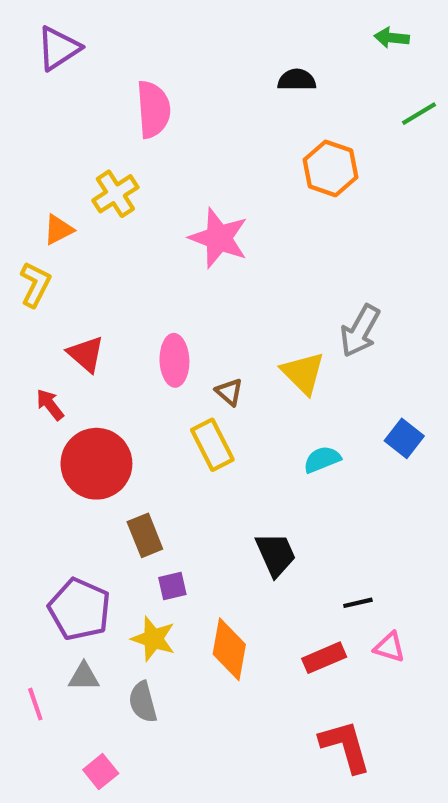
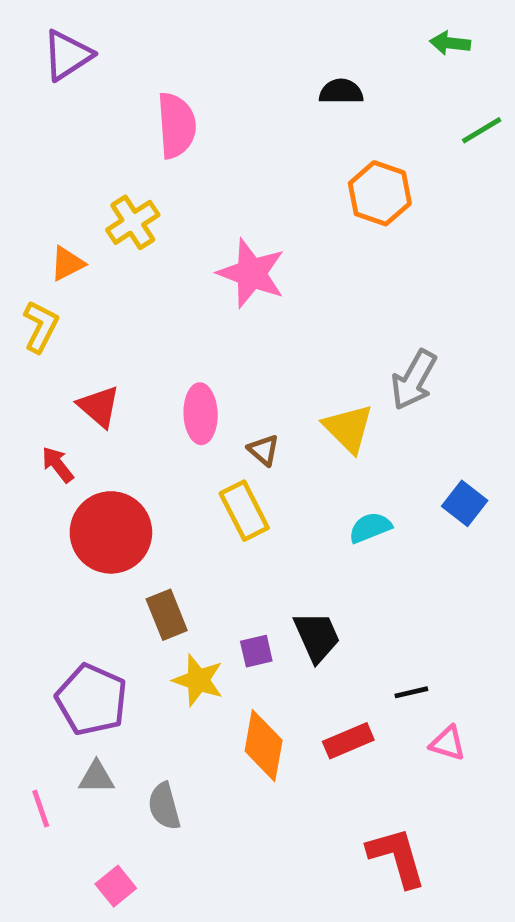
purple square: (172, 586) -> (256, 651), moved
yellow star: (153, 639) -> (198, 680), moved
red rectangle: (324, 658) -> (348, 741), moved

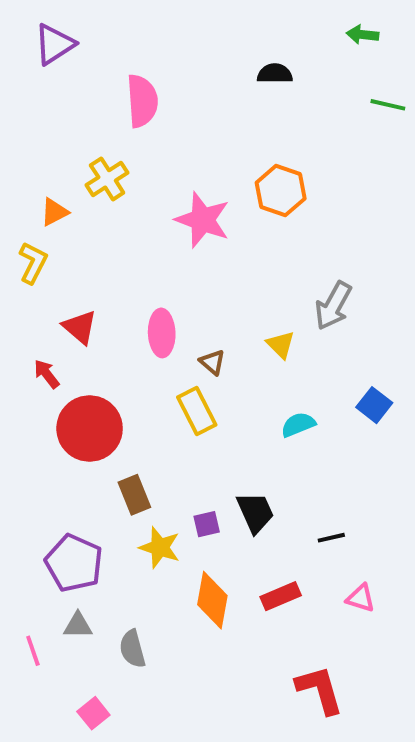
green line: (482, 130) -> (388, 105), turned 44
orange hexagon: (380, 193) -> (281, 191), moved
yellow triangle: (348, 428) -> (281, 345), size x0.7
black line: (411, 692) -> (331, 538), moved

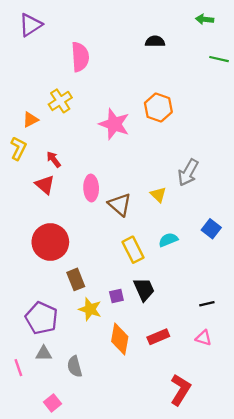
brown triangle: (212, 362) -> (120, 205), size x1.6
red arrow: (47, 374) -> (54, 159), moved
yellow rectangle: (197, 411) -> (133, 250), moved
black line: (331, 538) -> (207, 304), moved
red L-shape: (320, 690) -> (180, 390), turned 48

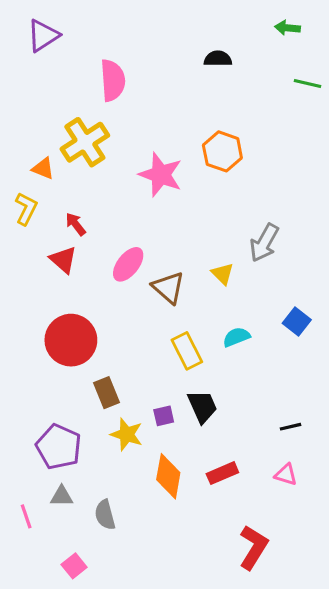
yellow cross: (60, 101) -> (85, 142), size x1.4
orange triangle: (30, 120) -> (43, 168), turned 49
pink ellipse: (91, 188) -> (128, 264), turned 40

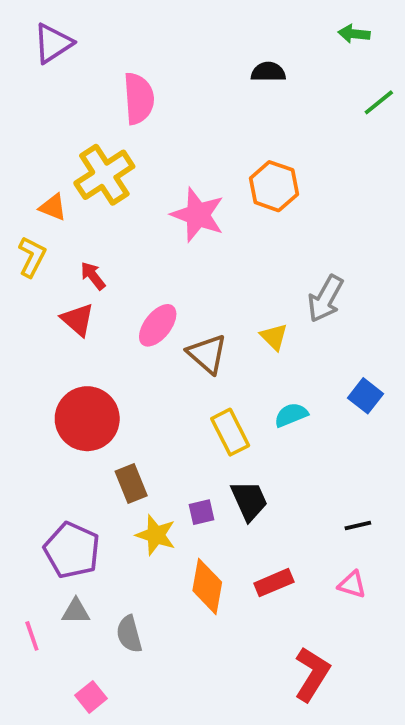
green line: (308, 83) -> (379, 102), turned -52

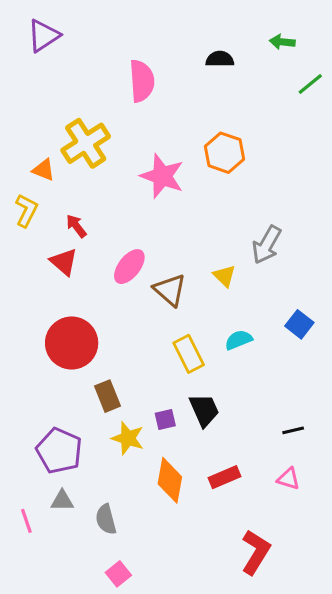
green arrow: (354, 34) -> (282, 42), moved
pink semicircle: (139, 99) -> (142, 81), moved
pink square: (91, 697) -> (118, 574), moved

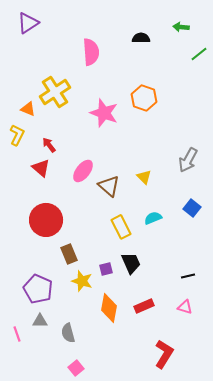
gray arrow: (267, 245) -> (188, 160), moved

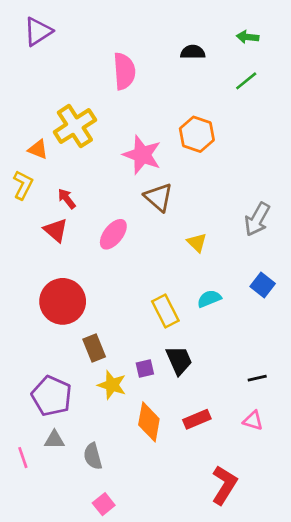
green line: (199, 54) -> (246, 81), moved
brown triangle: (109, 186) -> (159, 197), moved

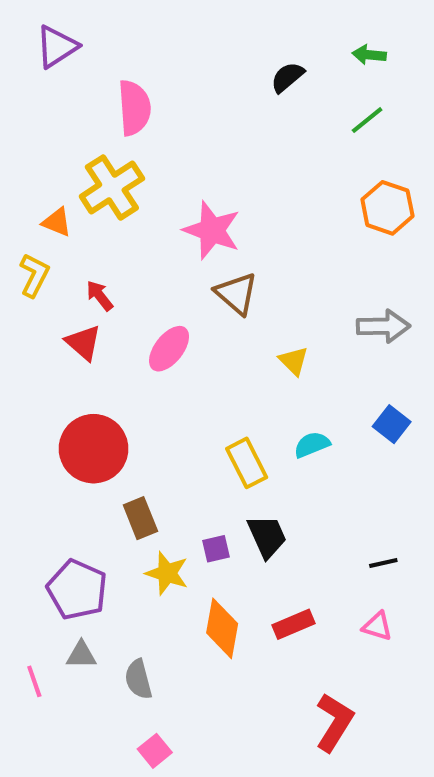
black semicircle: (193, 52) -> (287, 77), turned -40
pink semicircle: (124, 71) -> (134, 108), moved
orange hexagon: (197, 134) -> (387, 208), moved
gray arrow: (257, 219) -> (383, 326), turned -120

